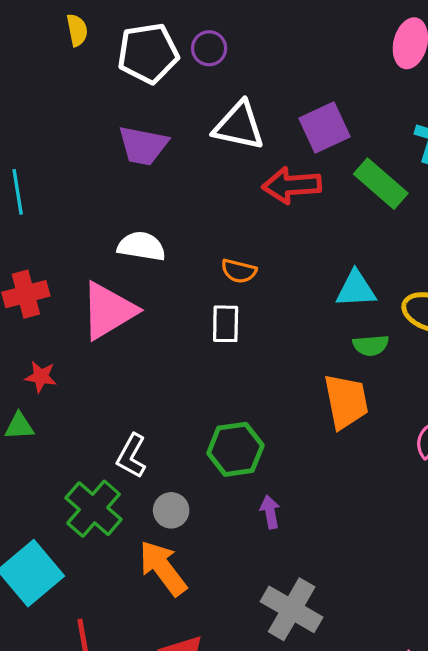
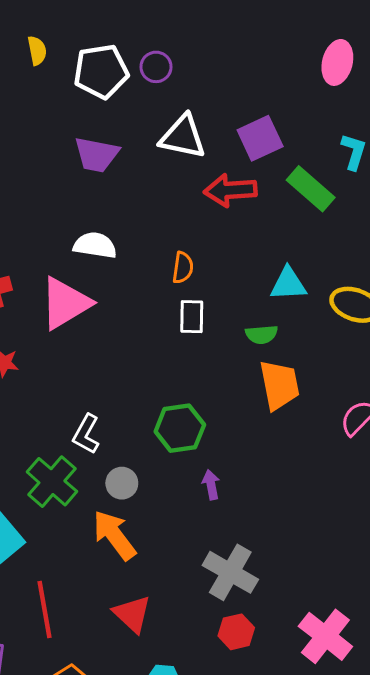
orange semicircle: (239, 271) -> (183, 268), turned -96
white rectangle: (226, 324) -> (192, 317), moved
green semicircle: (371, 345) -> (262, 334), moved

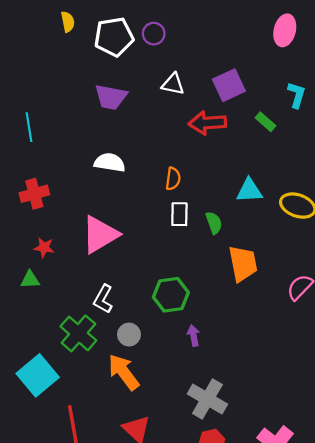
white triangle: (183, 137) -> (173, 84), size x0.7
green rectangle: (311, 189) -> (265, 122), size x0.6
pink triangle: (65, 303) -> (100, 235), moved
green semicircle: (262, 334) -> (214, 223), moved, turned -105

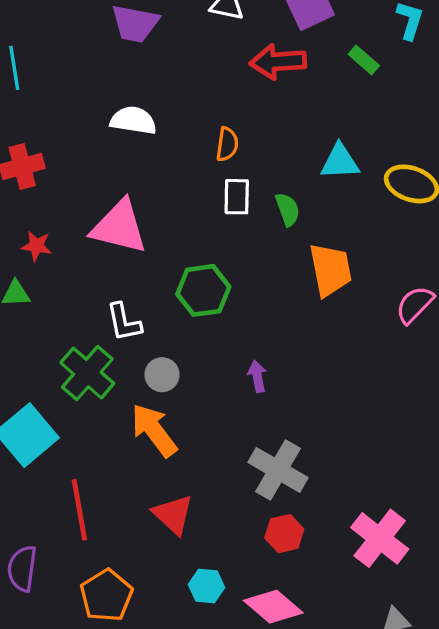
pink triangle: (100, 235) -> (119, 227), turned 45
green hexagon: (171, 295) -> (203, 290), moved
white L-shape: (103, 299) -> (124, 322), turned -40

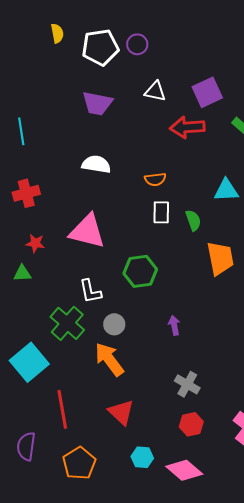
orange semicircle: (227, 144) -> (155, 179), turned 75
gray cross: (278, 470) -> (187, 384), size x0.7

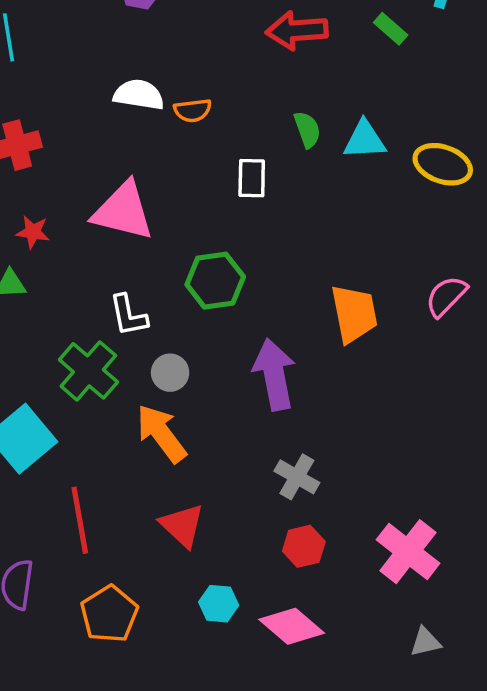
orange semicircle: (155, 179) -> (193, 110), moved
green semicircle: (193, 220) -> (307, 129), moved
orange trapezoid: (220, 258) -> (354, 314), moved
purple arrow: (174, 325) -> (274, 374), size x2.0

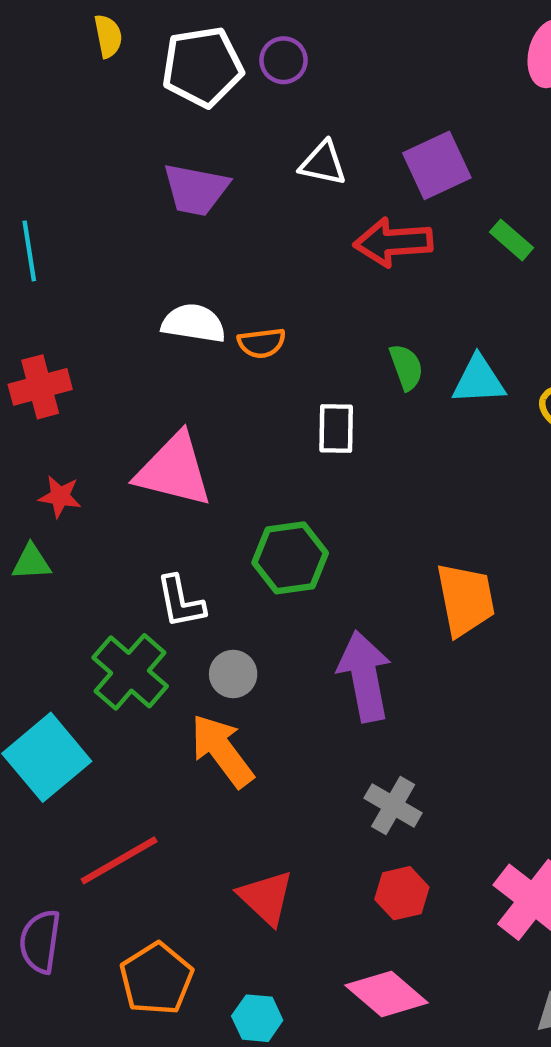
red line: (80, 520) -> (119, 860), turned 70
red triangle: (182, 525) -> (266, 898), moved
cyan hexagon: (219, 604) -> (257, 1018), moved

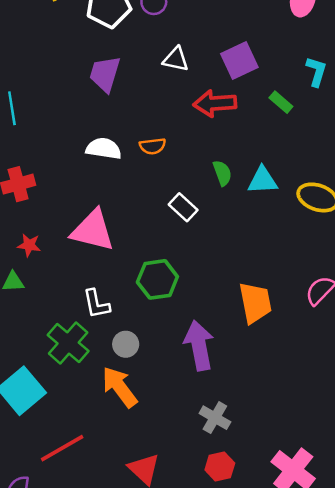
purple trapezoid: (196, 190) -> (105, 74), turned 96
orange semicircle: (262, 343) -> (153, 146), moved
white rectangle: (336, 428) -> (183, 207), turned -48

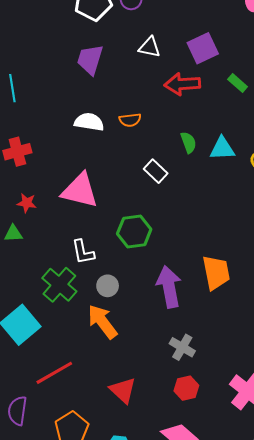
orange trapezoid: (255, 303) -> (216, 272), moved

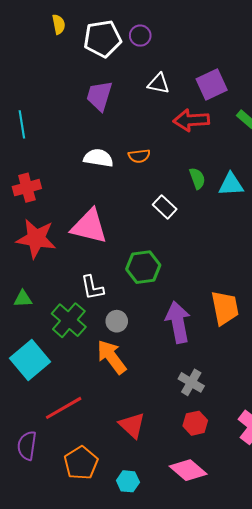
red star: (27, 203) -> (36, 239), size x2.0
green triangle: (13, 234) -> (23, 299), moved

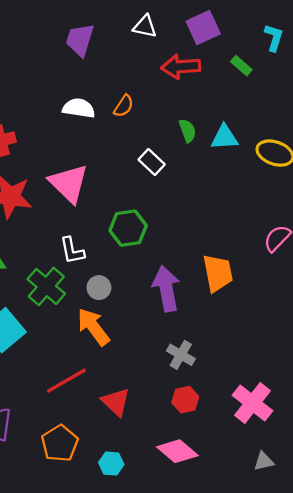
orange semicircle: (139, 156) -> (124, 106), turned -50
pink triangle: (89, 226) -> (69, 183), turned 30
red line: (64, 408) -> (66, 381), moved

